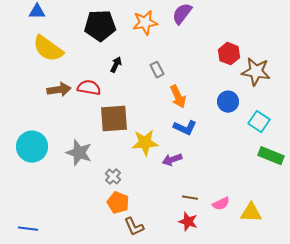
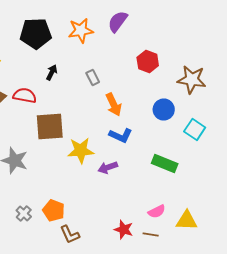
red hexagon: (229, 54) -> (148, 62), moved
green rectangle: (271, 156) -> (165, 164), moved
gray cross: (113, 177) -> (24, 214), moved
brown line: (190, 198) -> (151, 234), moved

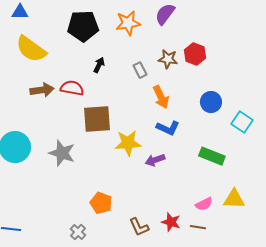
brown star: (192, 80) -> (168, 59), moved, size x0.7
gray cross: (24, 214) -> (78, 232), moved
yellow triangle: (187, 220) -> (234, 199), moved
brown L-shape: (70, 234) -> (139, 227), moved

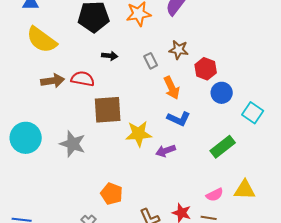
red hexagon: (195, 54) -> (206, 69), moved
black arrow: (99, 65) -> (110, 56), turned 70
green rectangle: (212, 156) -> (223, 147), turned -60

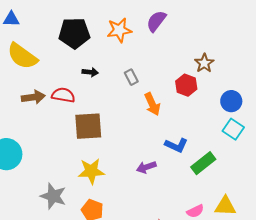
brown star: (179, 50) -> (204, 63), moved, turned 30
blue circle: (222, 93) -> (231, 101), moved
blue L-shape: (179, 119) -> (176, 145), moved
yellow star: (139, 134) -> (91, 171), moved
gray star: (73, 144) -> (53, 196), moved

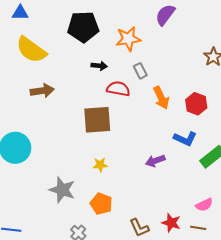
orange star: (119, 30) -> (128, 39), moved
red hexagon: (186, 85) -> (196, 104), moved
red semicircle: (63, 95) -> (118, 89), moved
yellow star: (91, 171) -> (100, 165), size x0.6

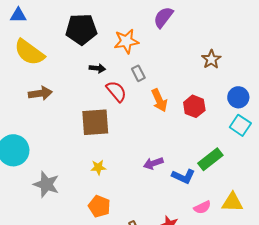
red semicircle: (118, 89) -> (116, 91), turned 40
blue L-shape: (185, 139) -> (183, 176), moved
gray star: (62, 190) -> (46, 184), moved

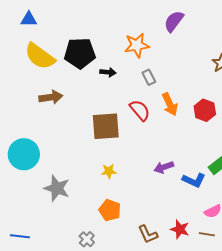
black pentagon: (81, 29) -> (80, 53), moved
red semicircle: (116, 91) -> (140, 110), moved

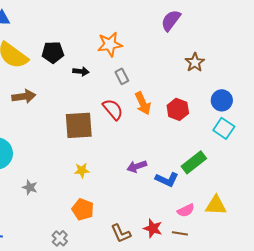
purple semicircle: (174, 21) -> (171, 20), moved
black pentagon: (80, 53) -> (53, 52), size x0.7
gray star: (57, 188) -> (30, 187), size x0.6

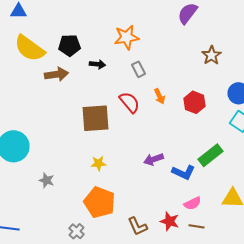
brown arrow: (24, 96) -> (56, 74), moved
orange arrow: (143, 103) -> (160, 96), size x0.7
orange pentagon: (83, 209) -> (100, 202), size x1.4
pink semicircle: (186, 210) -> (192, 203), moved

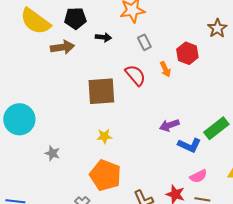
red hexagon: (194, 102) -> (187, 53), moved
purple arrow: (154, 159) -> (169, 125), moved

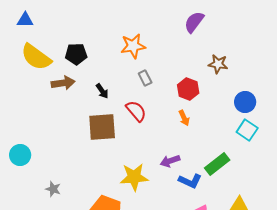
brown star: (217, 28) -> (218, 64), turned -30
black arrow: (103, 37) -> (102, 91), moved, turned 49
orange arrow: (165, 69) -> (184, 118), moved
cyan circle: (19, 119) -> (20, 155), size x0.7
yellow star: (104, 136) -> (134, 177), moved, size x1.8

